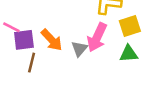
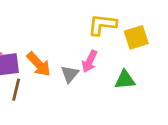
yellow square: (130, 26) -> (136, 37), moved
pink arrow: (97, 37) -> (90, 61), size x0.7

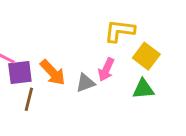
yellow square: (136, 37) -> (146, 56), moved, turned -35
gray triangle: (70, 74) -> (85, 83), turned 30

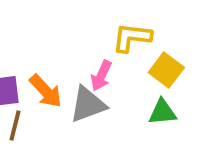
pink arrow: (106, 70) -> (101, 76), moved
gray triangle: (85, 83) -> (88, 104), size x1.5

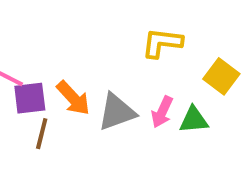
yellow square: (166, 70) -> (221, 76), moved
pink arrow: (101, 76) -> (162, 112), moved

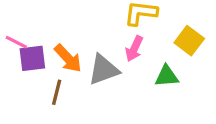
pink arrow: (162, 112) -> (134, 49), moved
brown line: (42, 134) -> (57, 92), moved

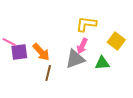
gray triangle: (104, 70) -> (75, 59), moved
brown line: (57, 92) -> (48, 73), moved

